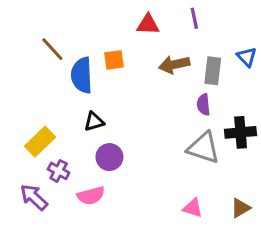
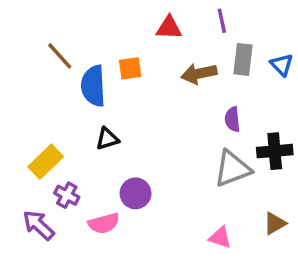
gray rectangle: (213, 71) -> (243, 59), moved
gray triangle: (204, 148) -> (232, 169), turned -39
purple circle: (109, 157) -> (136, 193), moved
brown triangle: (241, 208) -> (275, 223), moved

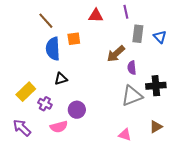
brown line: (60, 56) -> (46, 21), moved
brown arrow: (199, 74) -> (116, 54), moved, turned -30
purple cross: (67, 195) -> (45, 104), moved

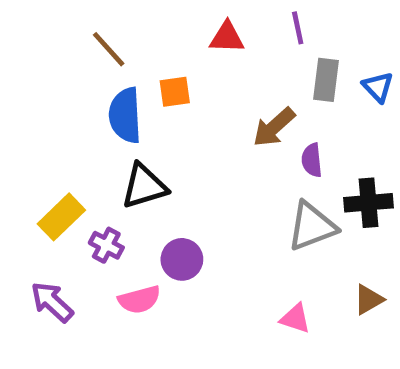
black triangle: (61, 79) -> (144, 186), size x1.5

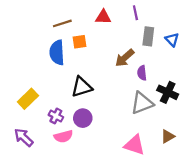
brown line: (109, 49) -> (62, 23), moved, turned -66
black triangle: (144, 186) -> (82, 87), moved
black cross: (369, 203) -> (168, 92), turned 30
purple cross: (106, 245) -> (56, 116), moved
pink triangle: (295, 318) -> (134, 145), size x1.5

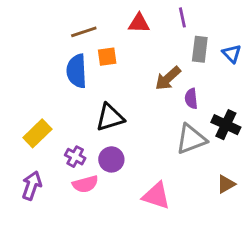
purple arrow: (24, 137) -> (32, 186), turned 66
pink triangle: (134, 145) -> (156, 196), moved

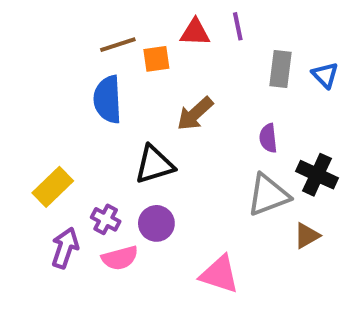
purple line: (182, 17) -> (238, 26), moved
orange square: (107, 57) -> (156, 59), moved
brown arrow: (168, 78) -> (195, 114), moved
brown triangle: (226, 184) -> (307, 236), moved
purple arrow: (32, 186) -> (65, 248), moved

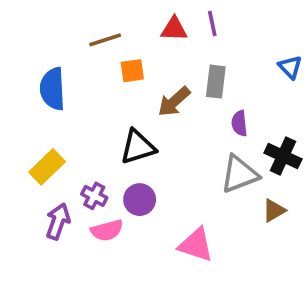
orange square: (156, 59) -> (132, 71), moved
gray rectangle: (280, 69) -> (216, 82), moved
blue semicircle: (108, 99) -> (52, 89), moved

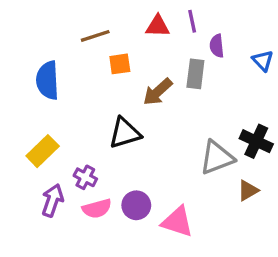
purple semicircle: (239, 123) -> (217, 46), moved
purple circle: (140, 200) -> (136, 205), moved

